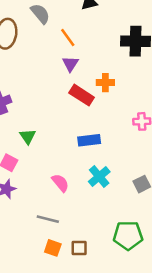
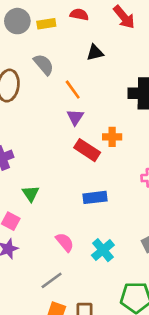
cyan cross: (99, 177) -> (103, 250), moved
gray line: (48, 219) -> (52, 280), turned -50

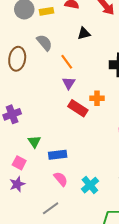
blue rectangle: (95, 197) -> (58, 155), moved

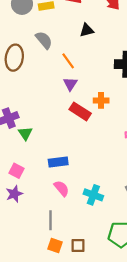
green triangle: (34, 142) -> (25, 133), moved
cyan cross: (90, 185) -> (93, 195), turned -30
gray line: (51, 208) -> (51, 220), turned -54

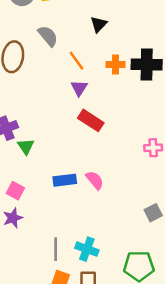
black triangle: (87, 30) -> (99, 24), turned -32
orange cross: (101, 100) -> (115, 65), moved
pink semicircle: (62, 188) -> (95, 180), moved
cyan cross: (93, 195) -> (87, 249), moved

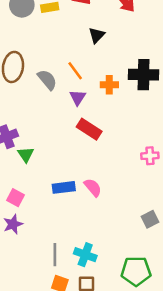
gray semicircle: (48, 36) -> (47, 80), moved
orange cross: (115, 65) -> (109, 85), moved

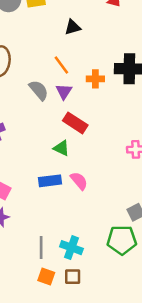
black triangle: (97, 35) -> (73, 27), moved, turned 30
gray semicircle: (47, 80) -> (39, 90), moved
green triangle: (26, 154) -> (61, 148), moved, turned -30
green pentagon: (136, 271) -> (122, 240), moved

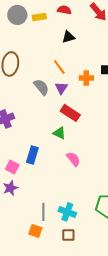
blue rectangle: (50, 181) -> (32, 155), moved, turned -66
orange square: (46, 277) -> (35, 231), moved

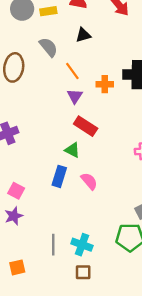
gray semicircle: (41, 87) -> (48, 47), moved
blue rectangle: (32, 155) -> (59, 176), moved
orange square: (35, 231) -> (17, 267), moved, turned -32

